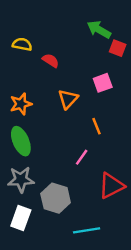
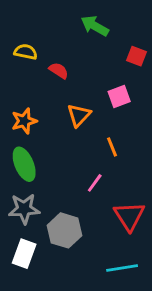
green arrow: (99, 30) -> (95, 26), moved
red triangle: (111, 186) -> (129, 216), turned -36
cyan line: (87, 230) -> (122, 268), moved

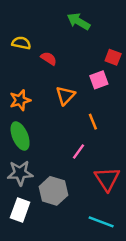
red square: (137, 56) -> (113, 57), moved
cyan line: (122, 268) -> (101, 222), turned 30

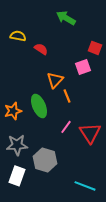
orange star: (20, 100) -> (13, 111), moved
orange line: (93, 122) -> (67, 96), moved
green ellipse: (20, 136) -> (39, 106), moved
red triangle: (107, 179) -> (90, 133), moved

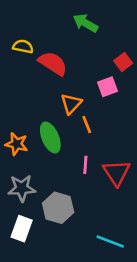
red square: (95, 48) -> (123, 62), turned 32
red semicircle: (41, 49) -> (53, 63), size x1.6
orange star: (13, 111) -> (16, 144), turned 30
pink line: (66, 127) -> (85, 165), turned -32

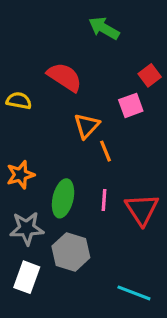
yellow semicircle: (23, 46) -> (19, 101), moved
green ellipse: (50, 137) -> (63, 198), moved, turned 36
orange star: (16, 144) -> (20, 175), turned -30

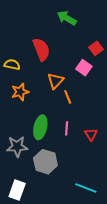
red semicircle: (65, 77) -> (41, 49), turned 35
pink square: (131, 105) -> (84, 68), turned -35
orange star: (20, 175) -> (20, 92), moved
red triangle: (142, 209) -> (91, 134), size x0.6
white rectangle: (27, 277) -> (17, 190), moved

